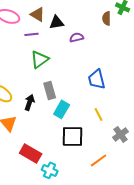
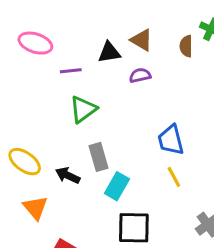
brown triangle: (38, 14) -> (142, 40), moved
black arrow: (30, 102) -> (68, 175), turned -84
yellow line: (99, 114) -> (174, 177), moved

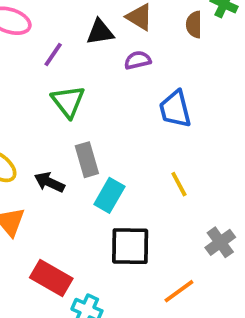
purple line: (71, 71) -> (53, 55), turned -50
green triangle: (83, 109) -> (68, 101), turned -32
blue trapezoid: (171, 140) -> (175, 109), moved

